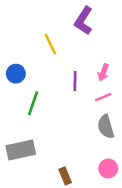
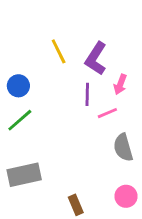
purple L-shape: (84, 21) -> (96, 59), moved
pink line: (103, 97) -> (107, 113), moved
green line: (33, 103) -> (20, 120), moved, turned 30

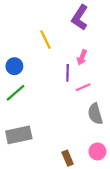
purple L-shape: (96, 59) -> (80, 17), moved
pink arrow: (120, 84) -> (82, 57), moved
brown rectangle: (76, 205) -> (68, 158), moved

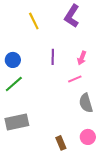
yellow line: (45, 40) -> (34, 21), moved
pink arrow: (82, 57) -> (82, 58), moved
purple line: (68, 73) -> (53, 57), moved

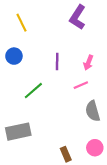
yellow line: (34, 21) -> (22, 23), moved
blue circle: (13, 60) -> (14, 56), moved
green line: (14, 84) -> (33, 91), moved

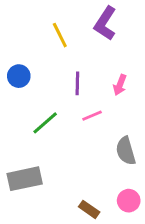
yellow line: (22, 23) -> (60, 35), moved
pink line: (81, 85) -> (92, 116), moved
brown rectangle: (66, 154) -> (89, 209), turned -32

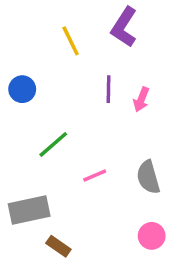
purple line: (77, 83) -> (109, 89), moved
pink line: (92, 116) -> (95, 175), moved
brown rectangle: (89, 209) -> (58, 246), moved

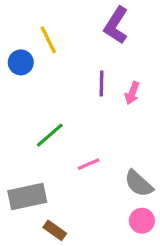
yellow line: (71, 41) -> (48, 40), moved
blue circle: (22, 89) -> (21, 62), moved
gray semicircle: (148, 177) -> (139, 184), moved, turned -32

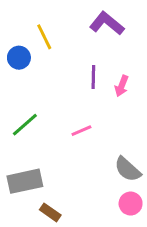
purple L-shape: (116, 25) -> (107, 23), turned 96
green line: (50, 135) -> (25, 125), moved
pink line: (89, 164) -> (81, 131), moved

